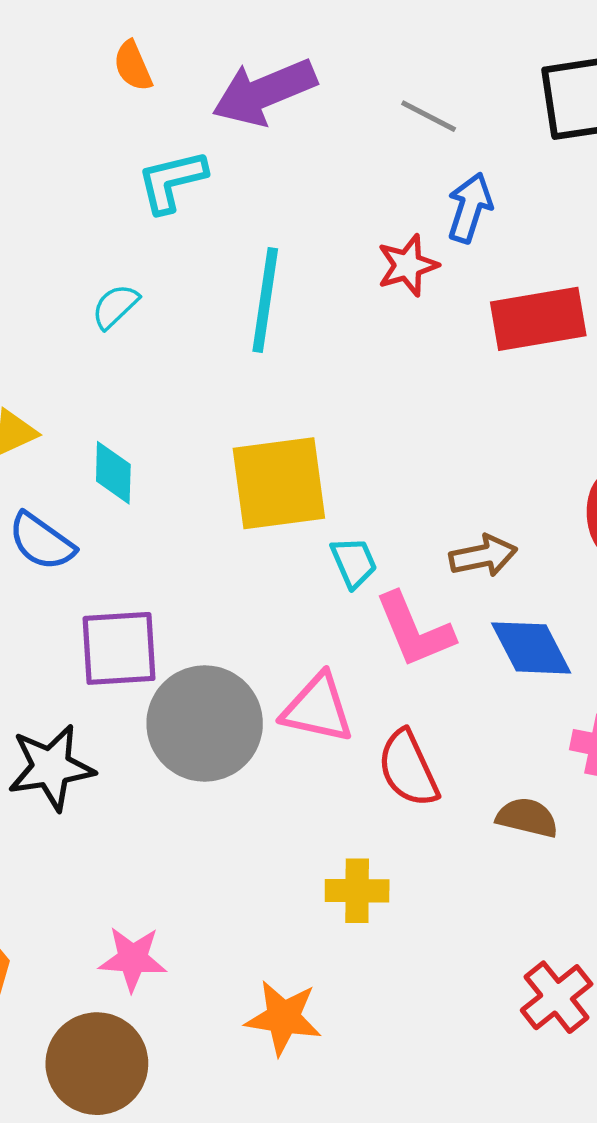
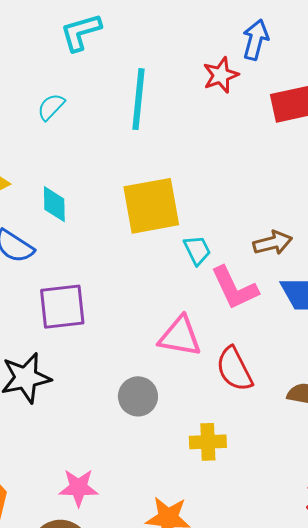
gray circle: (205, 723) -> (138, 396), moved, size x0.6

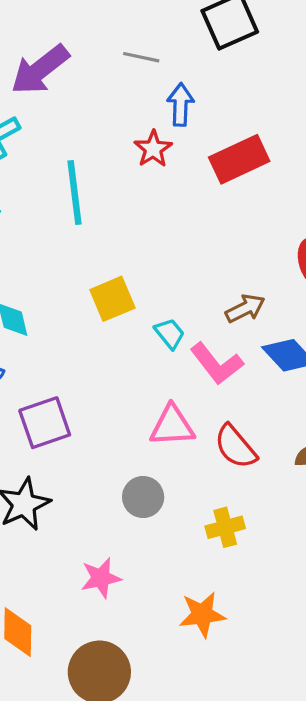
yellow square: (151, 206) -> (112, 299), size x0.7
pink star: (78, 488) -> (101, 578), moved

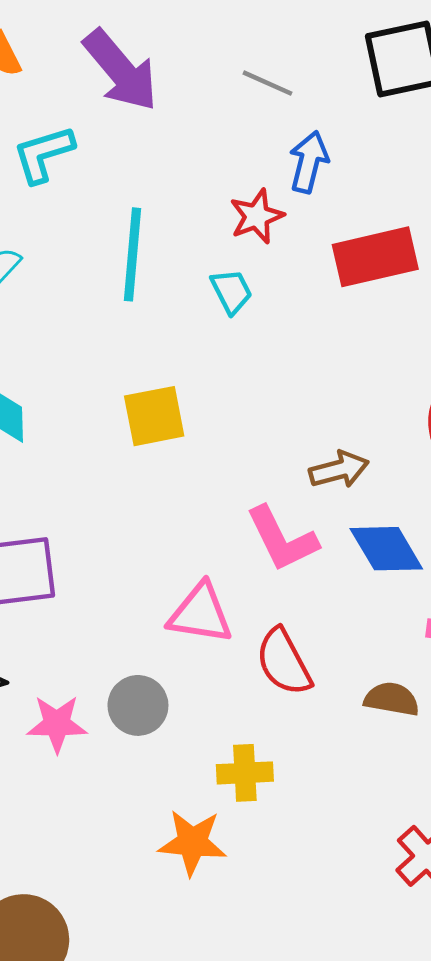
purple arrow: (40, 70) -> (121, 70), turned -104
cyan trapezoid: (170, 334) -> (231, 291), moved
pink star: (101, 578) -> (57, 724), moved
orange star: (202, 614) -> (192, 842), moved

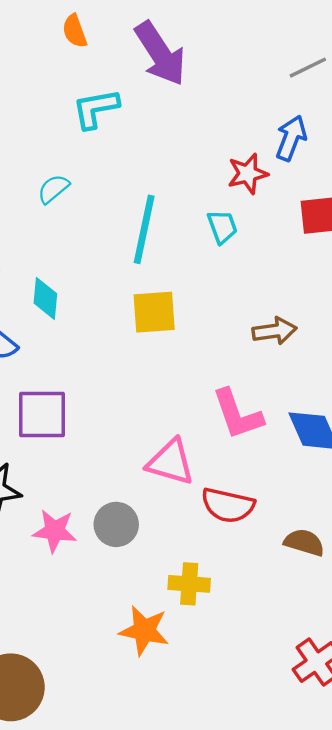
gray line: (267, 83) -> (308, 68), moved, turned -57
cyan line: (132, 254) -> (144, 229), moved
brown arrow: (339, 470) -> (275, 331), moved
red semicircle: (284, 662) -> (228, 505), turned -56

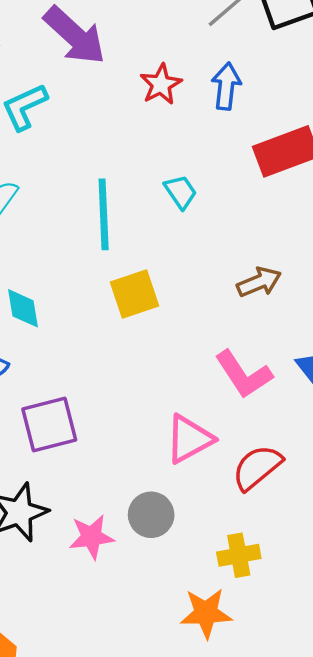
red star: (248, 174) -> (161, 84), moved
pink triangle: (171, 462) -> (189, 439), turned -30
red semicircle: (228, 505) -> (257, 467), turned 142

